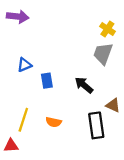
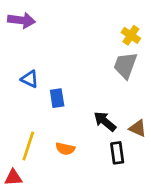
blue triangle: (24, 65) -> (30, 79), turned 48
black arrow: (84, 85) -> (105, 121), moved
black rectangle: (96, 125) -> (117, 153), size x0.7

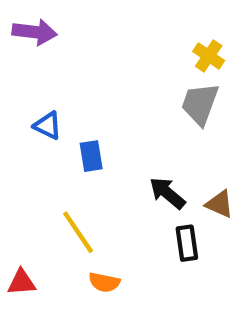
yellow line: (28, 146) -> (78, 232), moved, turned -52
orange semicircle: (65, 149) -> (104, 282), moved

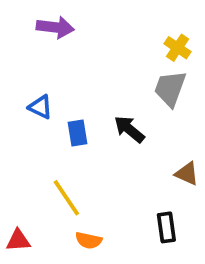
purple arrow: (35, 32) -> (55, 27), moved
black arrow: (167, 193) -> (129, 129), moved
black rectangle: (187, 243) -> (166, 227), moved

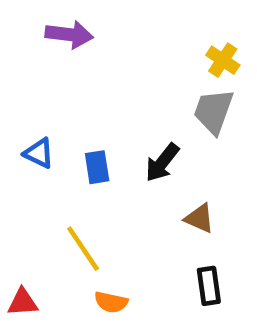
blue triangle: (40, 107) -> (39, 153), moved
black arrow: (129, 129) -> (162, 163), turned -92
brown triangle: (187, 174) -> (199, 218), moved

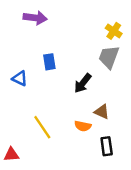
blue rectangle: (97, 167) -> (49, 62), moved
orange semicircle: (111, 302) -> (83, 126), moved

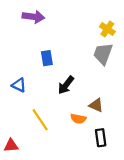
blue triangle: (20, 78) -> (19, 85), moved
black arrow: (83, 83) -> (66, 85), moved

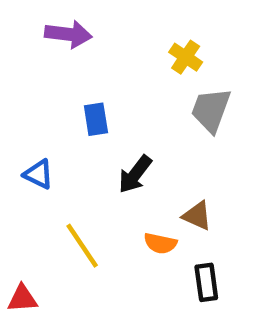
yellow cross: (107, 29) -> (186, 57), moved

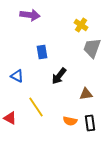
brown triangle: (197, 216) -> (86, 94), turned -32
orange semicircle: (160, 243) -> (70, 121), moved
red triangle: (22, 298) -> (10, 118), moved, turned 32

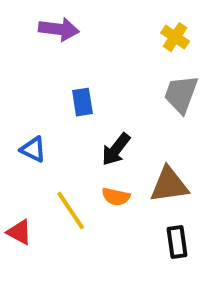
yellow cross: (81, 25) -> (175, 37), moved
brown triangle: (86, 94) -> (169, 185), size x1.5
orange semicircle: (70, 121) -> (116, 197), moved

